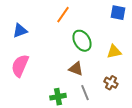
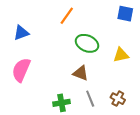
green ellipse: (82, 41) -> (87, 43), turned -35
brown cross: (111, 83) -> (118, 99), moved

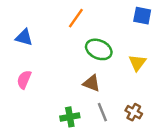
blue triangle: (21, 33) -> (24, 37), turned 35
yellow triangle: (121, 55) -> (137, 63), turned -42
pink semicircle: (21, 70) -> (24, 80), size x0.7

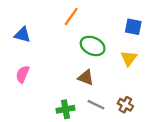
blue square: (142, 16) -> (133, 27), moved
gray line: (102, 112) -> (96, 105), turned -42

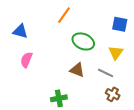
pink semicircle: (23, 74) -> (26, 60), moved
gray line: (96, 105) -> (106, 73), moved

